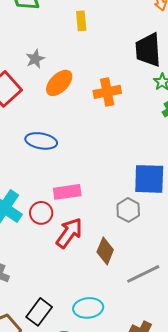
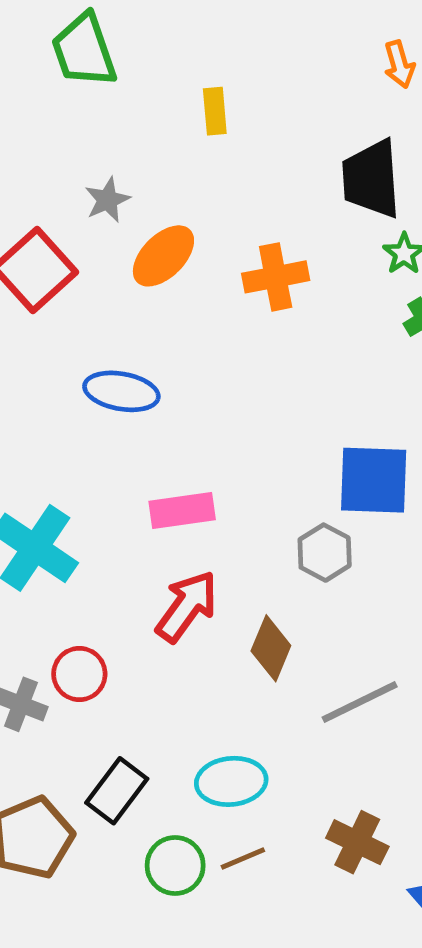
red circle: (41, 213) -> (79, 674), moved

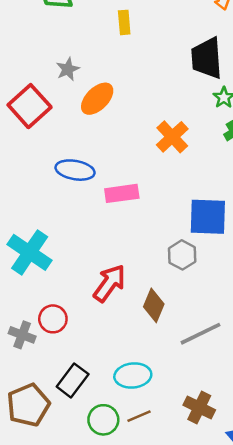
orange cross: (276, 277) -> (172, 137), moved, turned -32
pink rectangle: (182, 511) -> (122, 193), moved

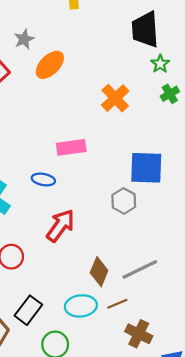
blue ellipse: (75, 170) -> (43, 179), moved, size x0.7
brown diamond: (154, 305) -> (99, 272), moved
brown line: (139, 416) -> (117, 304), moved

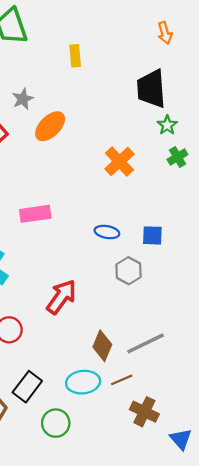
pink rectangle: (71, 147) -> (35, 214), moved
blue square: (146, 168) -> (152, 235), size x0.6
blue ellipse: (43, 179) -> (107, 232), moved

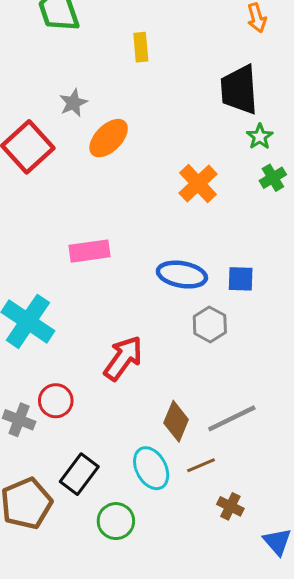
blue ellipse: (107, 232) -> (182, 275), size x1.5
cyan ellipse: (83, 382) -> (151, 468), turned 68
brown cross: (144, 412) -> (230, 506), size x0.7

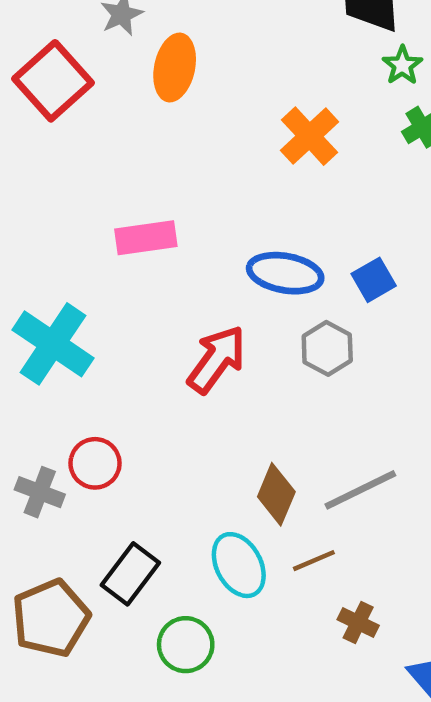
orange ellipse: (109, 138) -> (175, 68), turned -33
blue square: (241, 279) -> (374, 280), turned -32
red arrow: (123, 358) -> (217, 359), moved

